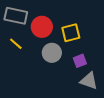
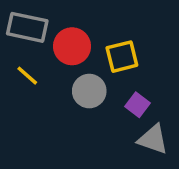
purple square: (80, 61) -> (137, 105), turned -32

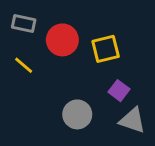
gray rectangle: (27, 27) -> (24, 24), size x0.7
gray circle: (89, 91) -> (77, 114), moved

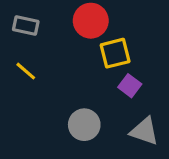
red circle: (62, 40) -> (91, 21), moved
purple square: (119, 91) -> (130, 86), moved

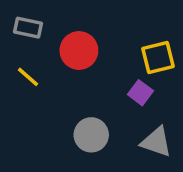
red circle: (91, 21) -> (79, 51), moved
yellow square: (115, 53) -> (158, 58), moved

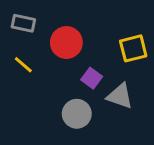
purple square: (140, 93) -> (92, 78), moved
gray triangle: (156, 142) -> (120, 96), moved

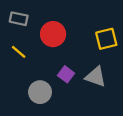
purple square: (92, 78) -> (66, 74), moved
gray circle: (77, 114) -> (40, 92), moved

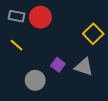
red circle: (53, 34) -> (40, 17), moved
yellow square: (106, 39) -> (93, 34), turned -30

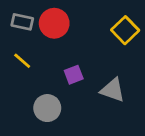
yellow square: (93, 34) -> (125, 30), moved
purple square: (58, 65) -> (74, 75), moved, turned 32

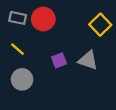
gray triangle: (113, 90) -> (88, 60), moved
gray circle: (47, 108) -> (22, 79), moved

